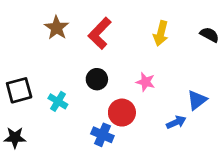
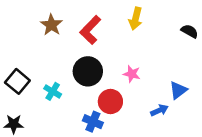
yellow arrow: (161, 33) -> (136, 19), moved
black circle: (97, 79) -> (88, 71), size x1.5
black square: (19, 90) -> (17, 81), turned -35

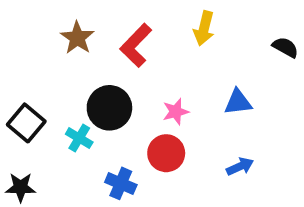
black circle: (88, 71) -> (109, 108), moved
pink star: (132, 74) -> (176, 112), moved, turned -30
blue triangle: (178, 90) -> (238, 102), moved, turned 30
blue cross: (93, 122) -> (121, 183), moved

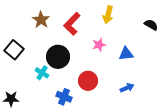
pink star: (176, 112) -> (99, 45), moved
black square: (26, 123) -> (14, 50), moved

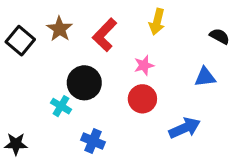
black square: (14, 50) -> (20, 41), moved
blue triangle: (126, 54) -> (205, 77), moved
red circle: (88, 81) -> (142, 99), moved
blue arrow: (127, 88) -> (185, 128), size x1.5

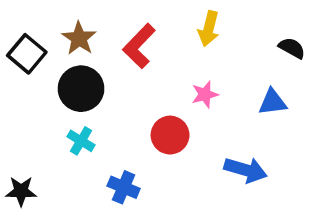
pink star: (144, 65) -> (205, 94), moved
black circle: (84, 83) -> (81, 89), moved
red circle: (142, 99) -> (170, 135), moved
blue arrow: (185, 128) -> (245, 170), turned 40

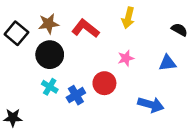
brown star: (79, 38) -> (49, 24), turned 30
red L-shape: (139, 46) -> (85, 28), turned 84
blue cross: (124, 187) -> (76, 95), moved, turned 36

